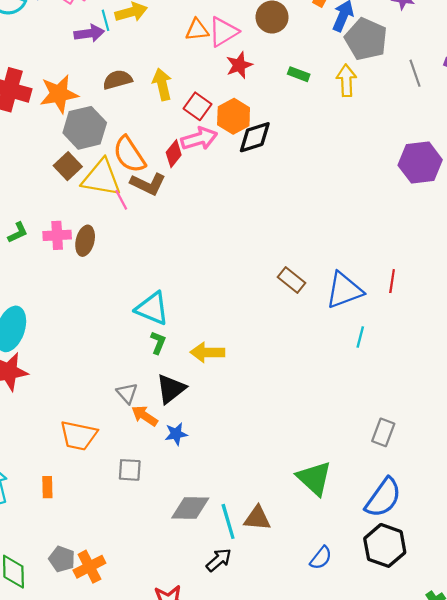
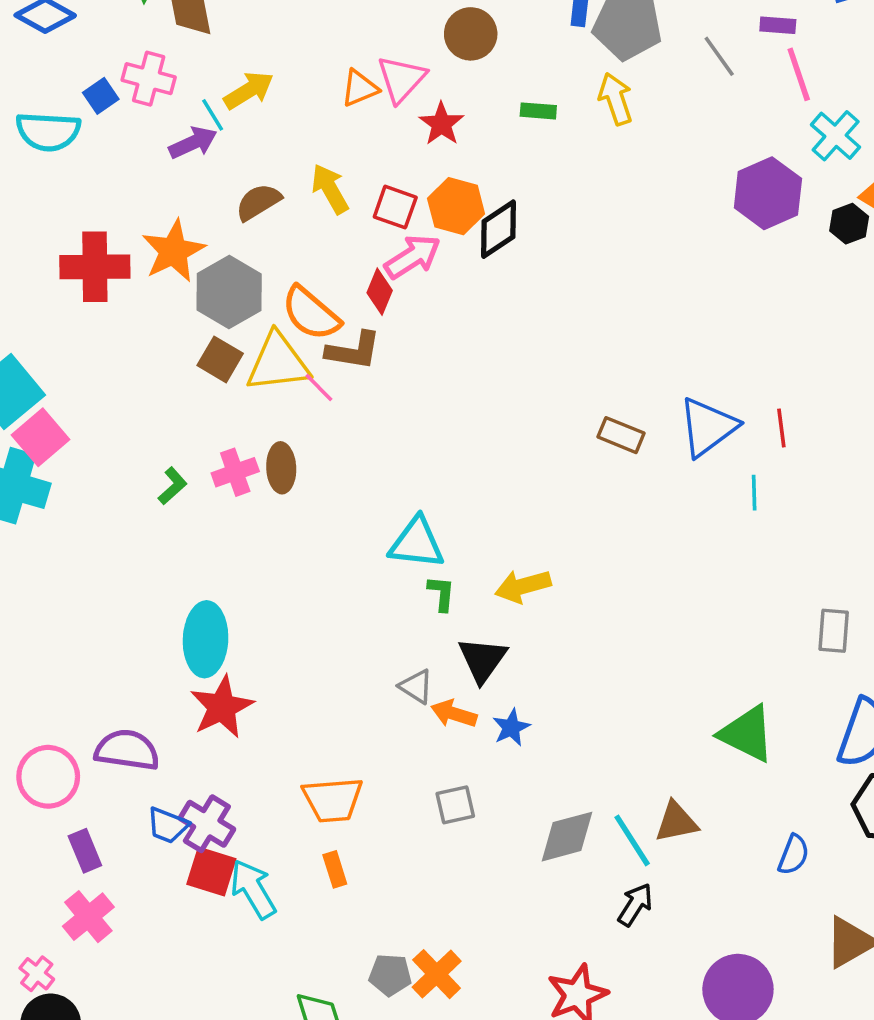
red line: (392, 281) -> (781, 428), moved
orange trapezoid: (79, 436) -> (333, 800), moved

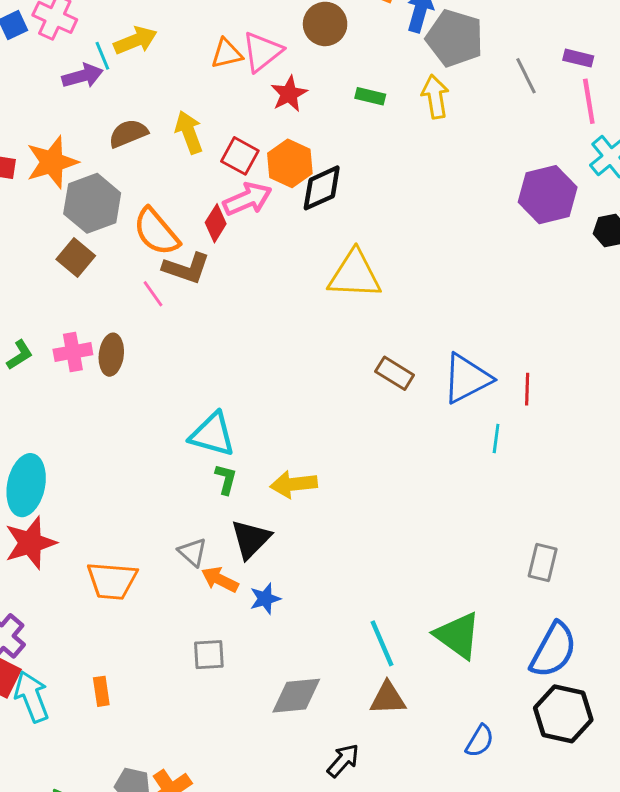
yellow triangle: (278, 363) -> (355, 275), moved
orange trapezoid: (333, 800) -> (112, 581), moved
cyan line: (632, 840) -> (382, 643), moved

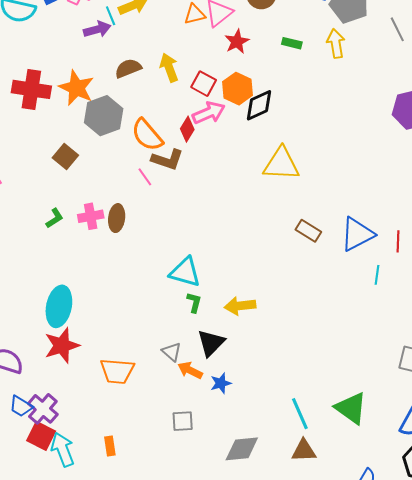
orange star: (52, 162) -> (76, 88), turned -30
brown square: (76, 257) -> (65, 157), moved

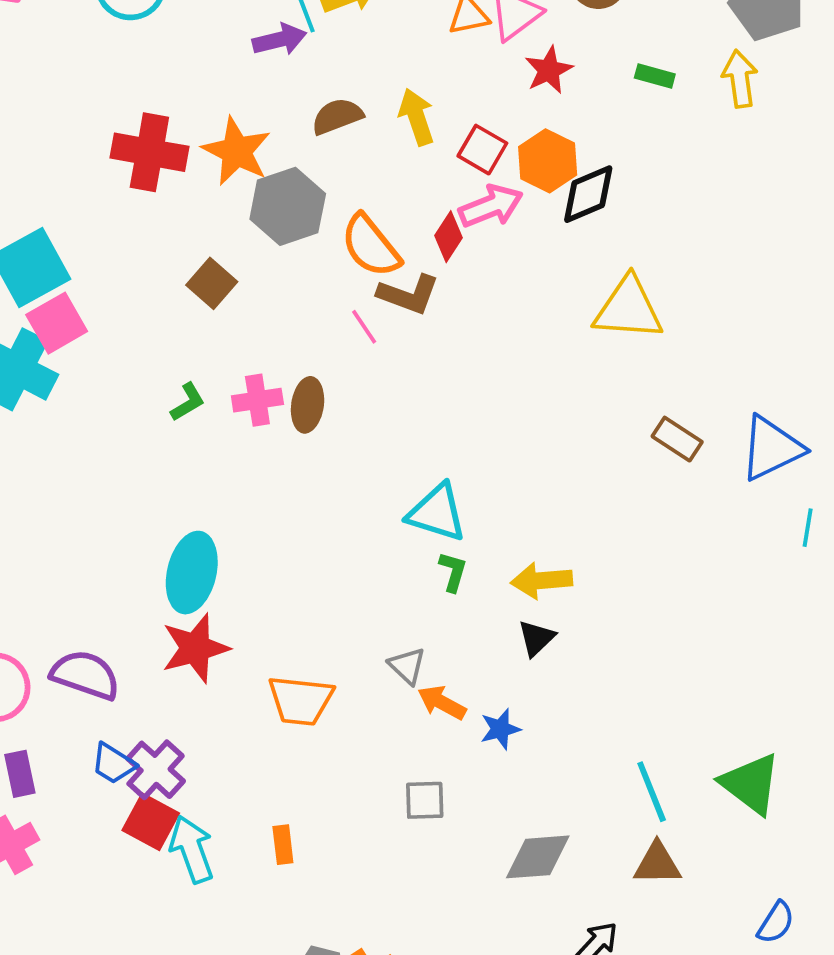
black triangle: (211, 343) -> (536, 638), moved, size x0.7

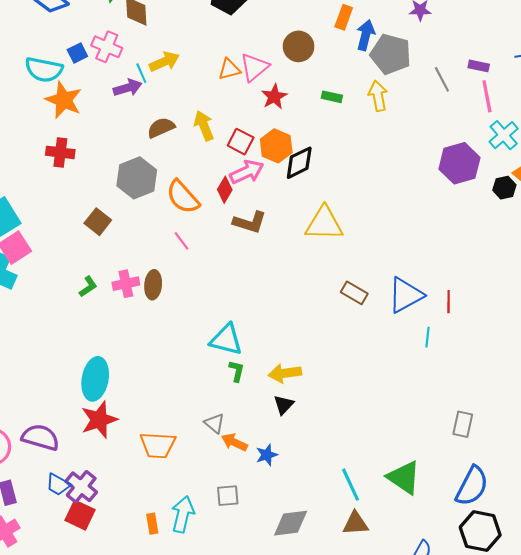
orange star: (237, 151) -> (64, 100), moved
red cross: (149, 152) -> (60, 152), size x0.7
brown L-shape: (409, 294) -> (250, 222), moved
cyan arrow: (192, 849) -> (183, 514), moved, turned 36

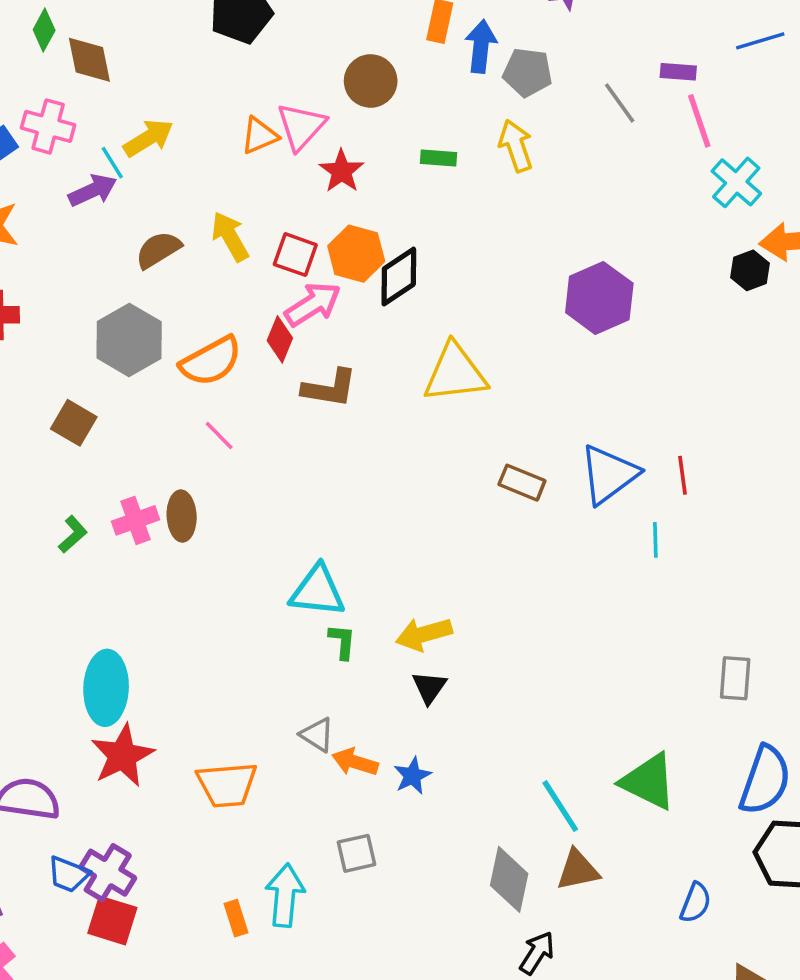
gray pentagon: (391, 54) -> (527, 72), size x0.7
purple hexagon: (459, 163) -> (599, 298), moved
orange semicircle: (183, 197) -> (211, 361), turned -69
gray diamond: (291, 523) -> (509, 879), moved, turned -63

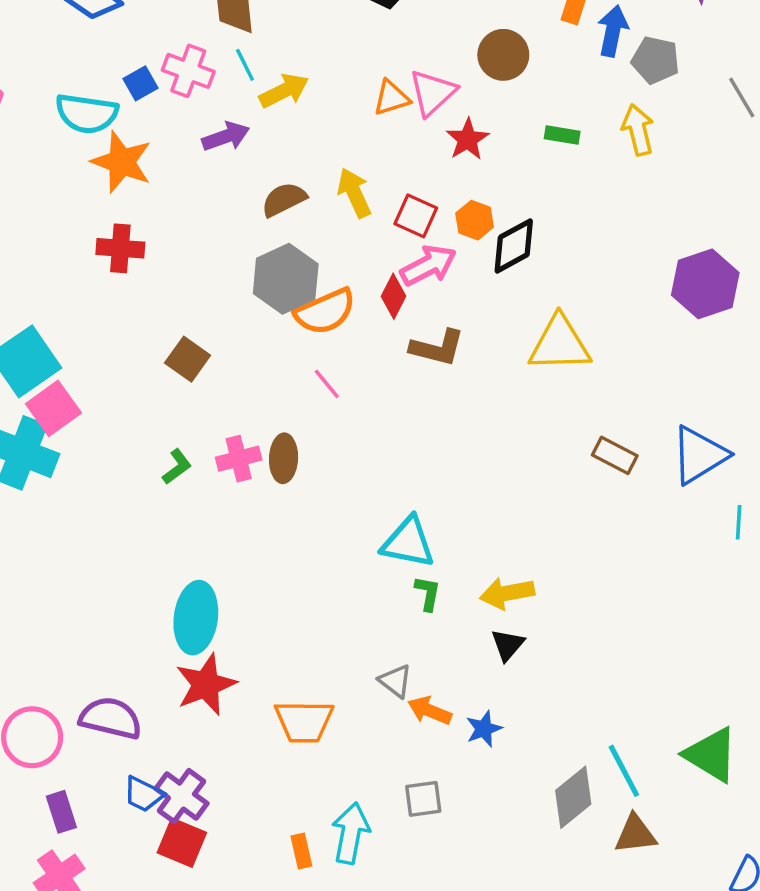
cyan line: (112, 163) -> (245, 65), moved
orange hexagon: (356, 254) -> (475, 220), size x0.7
gray hexagon: (129, 340) -> (286, 279), moved
gray diamond: (509, 879) -> (573, 797), moved, turned 34

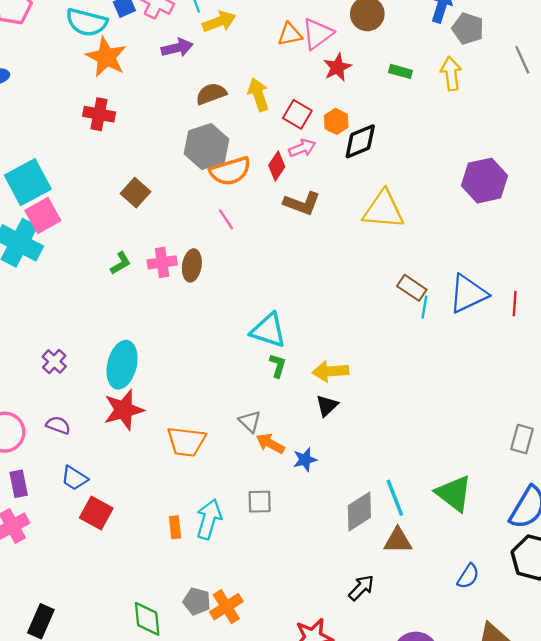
pink arrow: (428, 265) -> (302, 148), size x0.7
cyan line: (739, 522) -> (424, 307), moved
purple semicircle: (111, 718) -> (58, 425), size x0.6
purple cross: (181, 796) -> (54, 362), moved, size x0.7

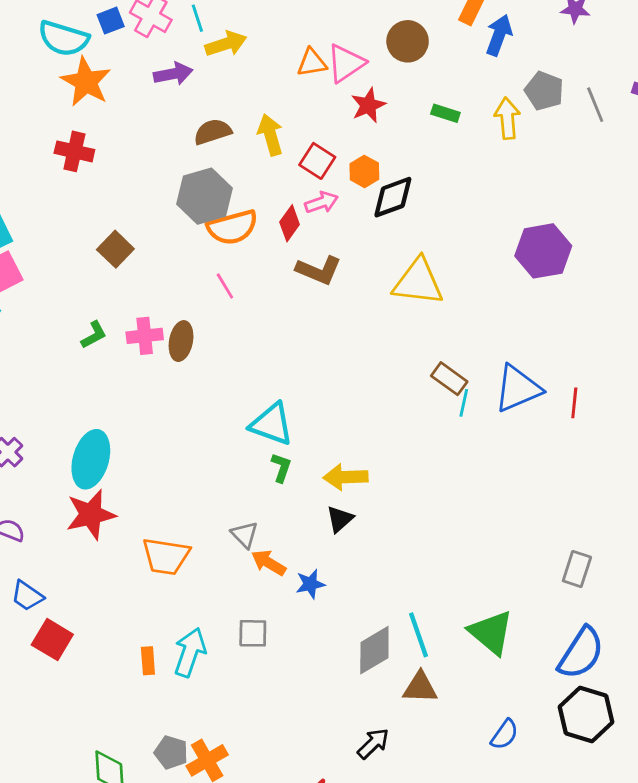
gray pentagon: (468, 28) -> (544, 91), moved

